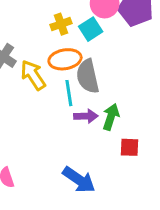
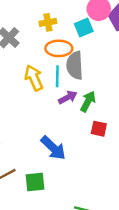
yellow cross: (61, 24) -> (48, 22), moved
yellow arrow: (33, 75) -> (34, 78), moved
purple arrow: (86, 116) -> (68, 97), turned -36

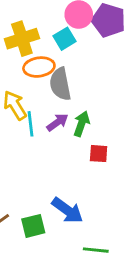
yellow cross: (48, 22) -> (22, 39), size x1.6
cyan line: (57, 76) -> (30, 124), moved
blue arrow: (53, 148) -> (67, 210), moved

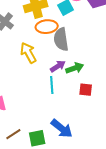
cyan line: (30, 124) -> (52, 85), moved
green arrow: (82, 124) -> (75, 68), turned 48

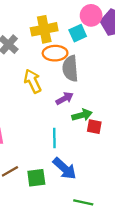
green arrow: (75, 68) -> (82, 115), moved
cyan line: (52, 85) -> (54, 138), moved

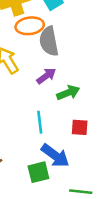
red square: (94, 127) -> (80, 127), moved
green square: (36, 178) -> (38, 172), moved

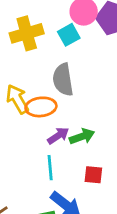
orange ellipse: (30, 26) -> (41, 107), moved
purple arrow: (46, 76) -> (58, 136), moved

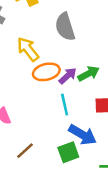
orange ellipse: (41, 107) -> (46, 72), moved

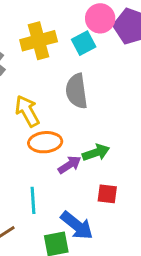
purple arrow: (68, 76) -> (70, 165), moved
cyan line: (65, 105) -> (33, 200), moved

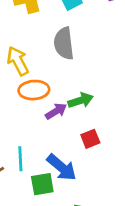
red square: (107, 194) -> (90, 139), turned -30
cyan line: (33, 200) -> (20, 159), moved

